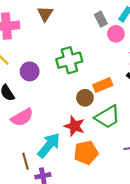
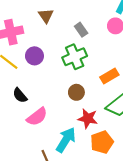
gray rectangle: (101, 19) -> (81, 30), moved
purple circle: (30, 71) -> (34, 56), moved
brown circle: (85, 98) -> (76, 92), moved

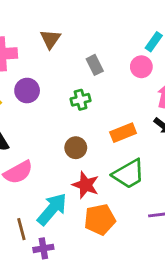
green cross: (75, 57) -> (81, 100), size x0.6

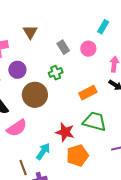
pink circle: (141, 67) -> (88, 49), moved
brown circle: (76, 148) -> (35, 95), moved, size x1.6
green trapezoid: (129, 174) -> (95, 121), turned -130
cyan arrow: (52, 209) -> (43, 151), size x0.7

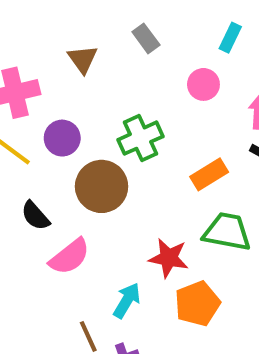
gray rectangle: (63, 47) -> (146, 38), moved
green cross: (56, 73) -> (140, 138), size x1.5

